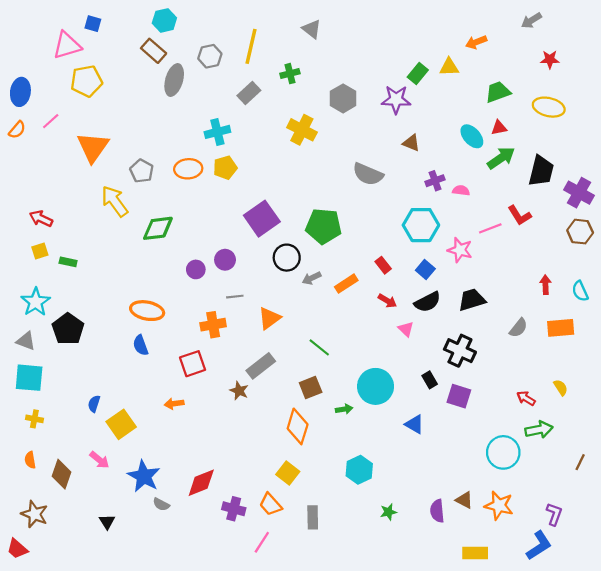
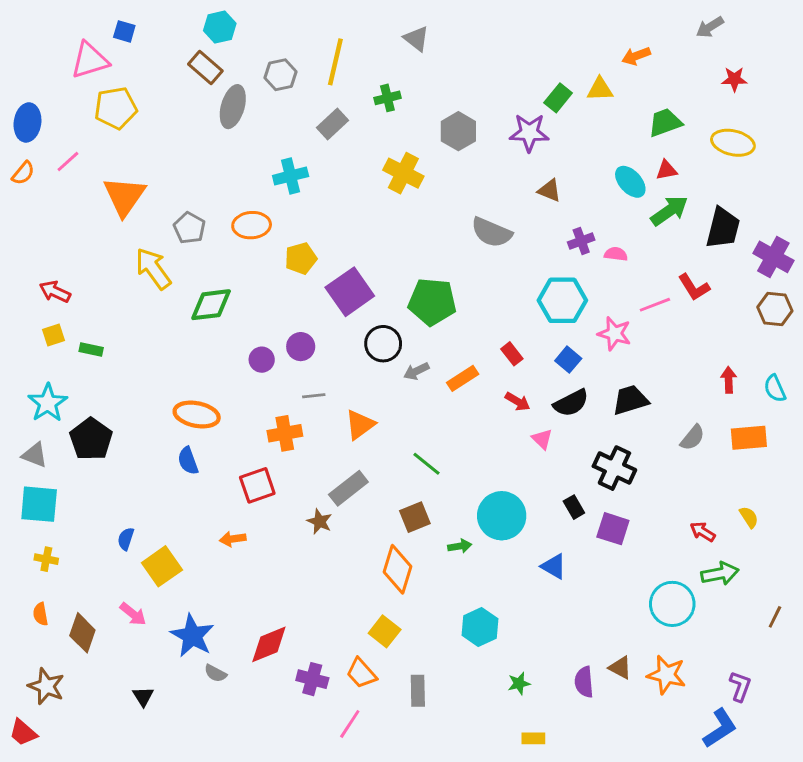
yellow pentagon: (225, 168) -> (301, 258), moved
yellow rectangle: (475, 553) -> (533, 738), moved, size x0.7

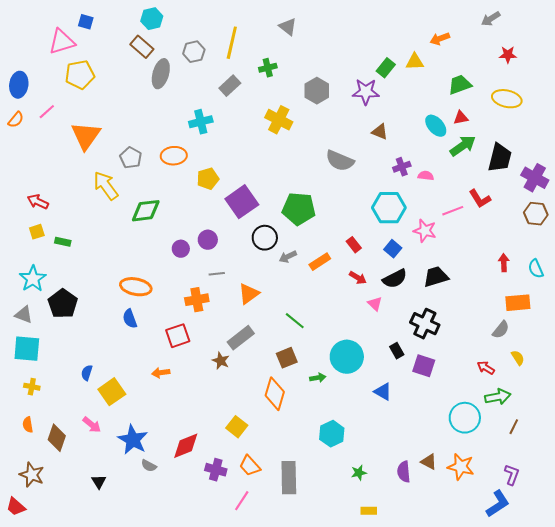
gray semicircle: (692, 438) -> (501, 330), moved
brown line: (775, 617) -> (514, 427), moved
yellow square: (385, 631) -> (237, 427), moved
gray rectangle: (418, 691) -> (289, 478), size x1.5

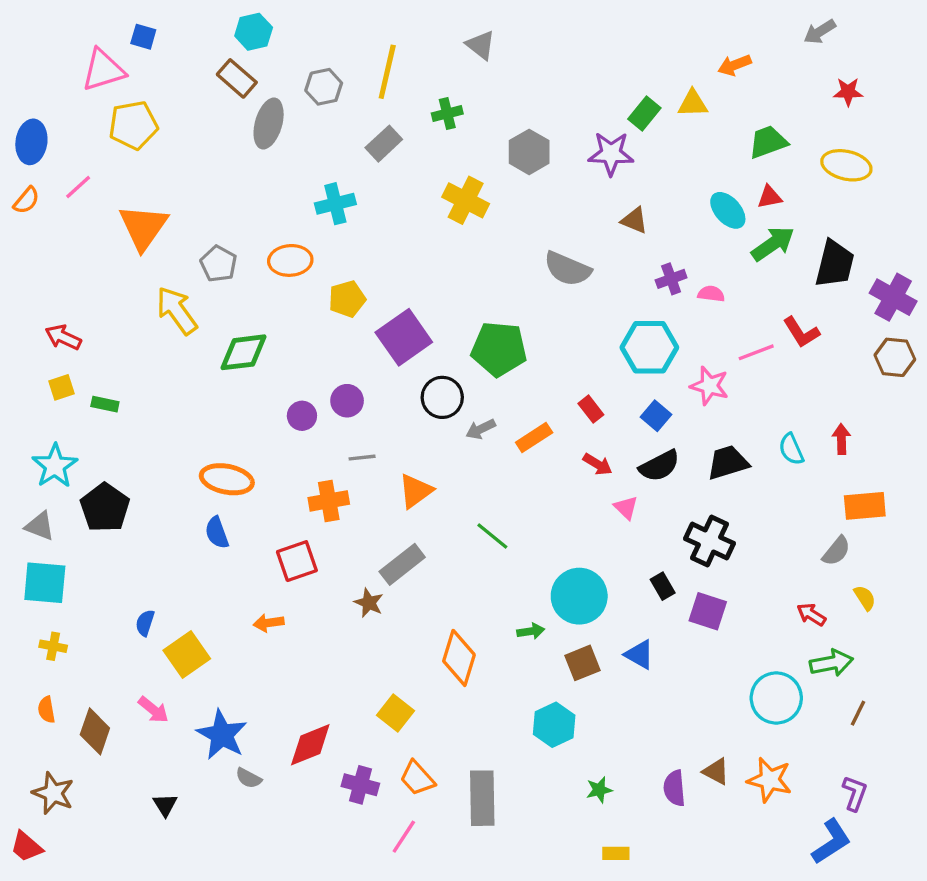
cyan semicircle: (536, 269) -> (791, 449), moved
brown square: (287, 358) -> (583, 663), moved

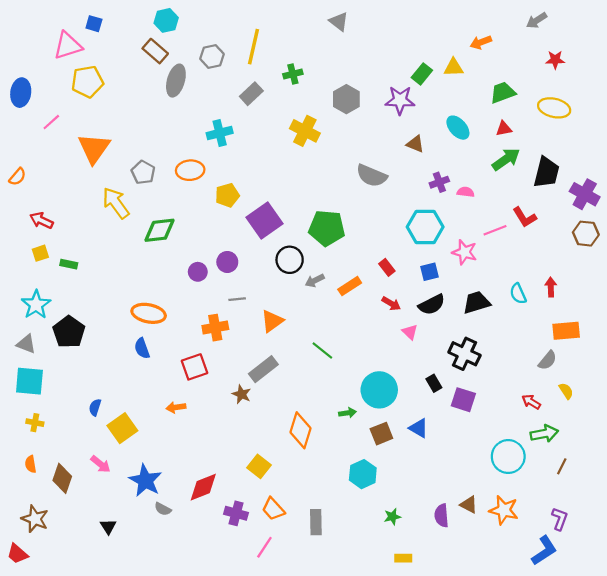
gray triangle: (481, 45) -> (339, 22), moved
orange semicircle: (26, 200) -> (17, 177), moved
cyan ellipse: (728, 210) -> (458, 128), moved
blue square: (656, 416) -> (430, 272), turned 36
gray rectangle: (482, 798) -> (316, 522), size x0.7

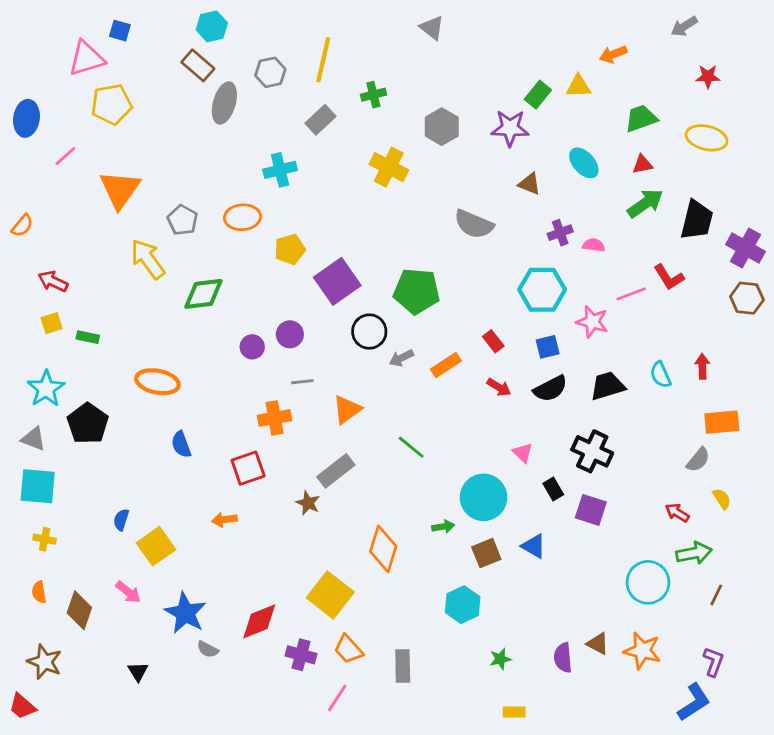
orange ellipse: (149, 313) -> (157, 382), moved
pink triangle: (410, 332) -> (523, 453), moved
yellow square: (259, 466) -> (330, 595), size x1.5

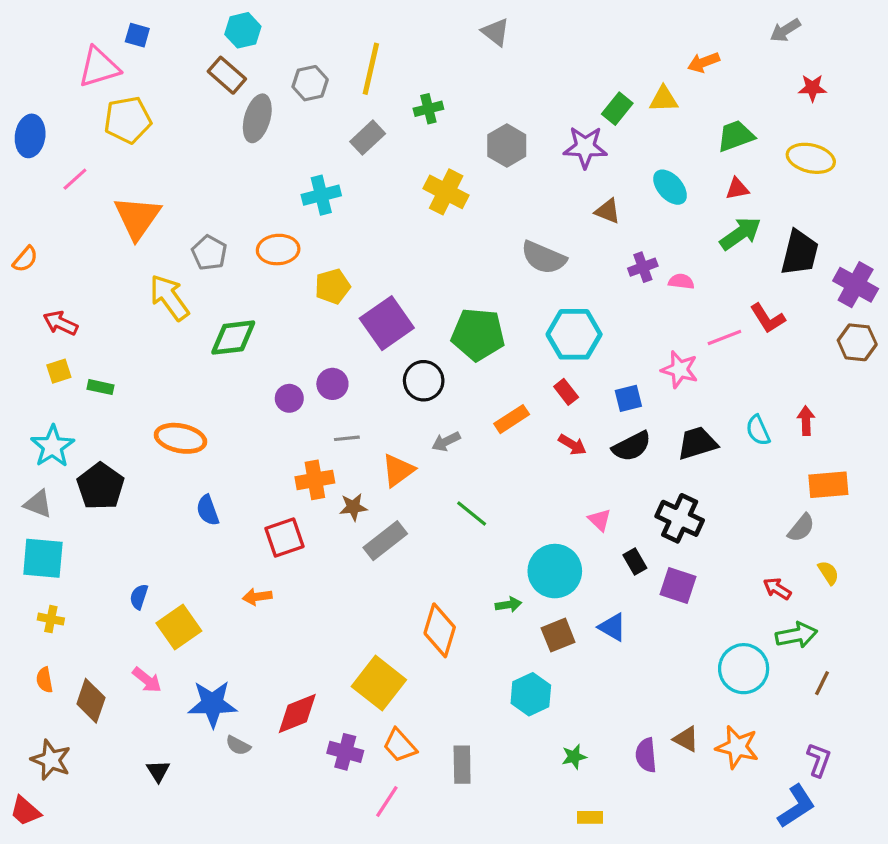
cyan hexagon: (542, 290) -> (574, 334), moved
gray arrow: (401, 358) -> (446, 442), moved
brown star: (308, 503) -> (353, 507), moved, turned -30
blue star: (185, 613) -> (212, 704), turned -30

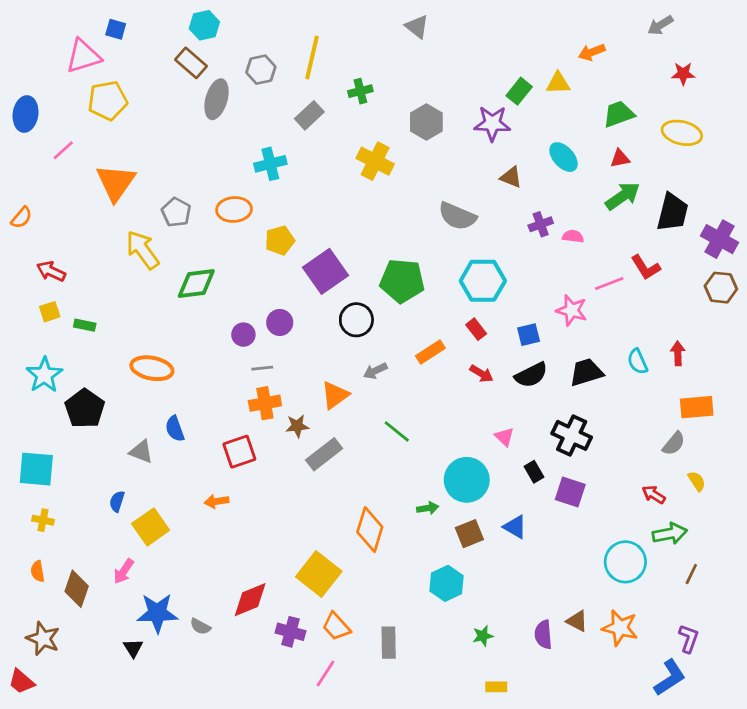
gray line: (347, 438) -> (262, 368), moved
gray triangle: (38, 504) -> (141, 452), moved
pink arrow: (147, 680) -> (124, 571), turned 85
blue star: (212, 704) -> (157, 613), moved

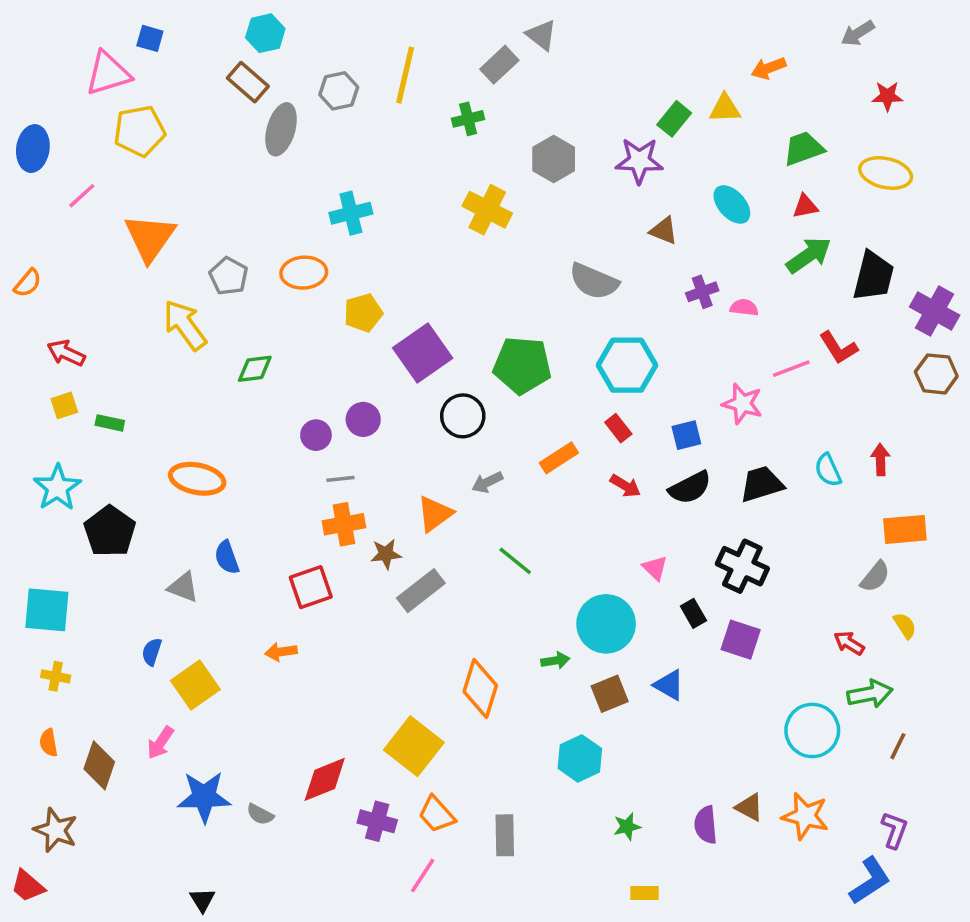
gray rectangle: (309, 115) -> (499, 65), moved
green diamond: (196, 283) -> (255, 369), size x0.7
black triangle: (133, 648) -> (202, 900), moved

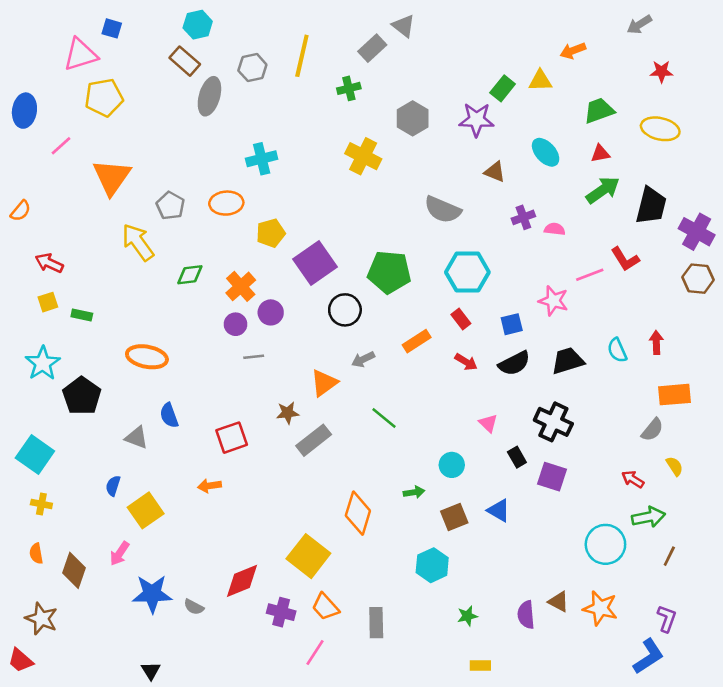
orange cross: (344, 524) -> (241, 286), moved, turned -32
cyan square: (47, 610) -> (35, 454), turned 30
cyan circle: (606, 624) -> (452, 465), size x0.6

